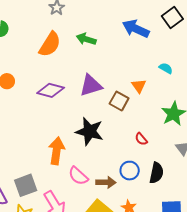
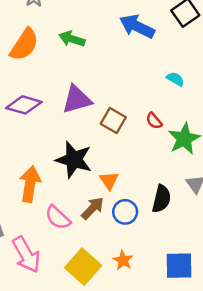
orange triangle: (139, 86) -> (109, 181), moved
red semicircle: (141, 139) -> (154, 121), moved
black semicircle: (156, 173) -> (161, 199), moved
brown arrow: (106, 182) -> (93, 208), moved, turned -48

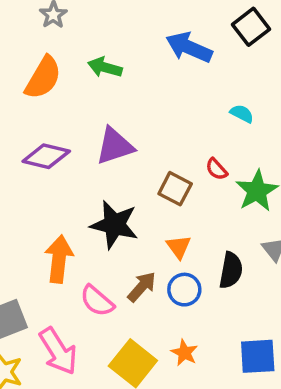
brown square: (113, 121) -> (175, 189), moved
orange triangle: (109, 181) -> (179, 247), moved

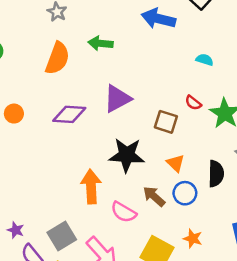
brown arrow: (142, 287) -> (154, 196), turned -80

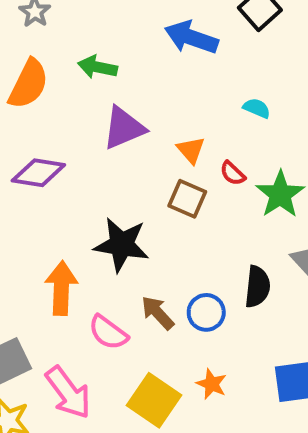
purple triangle: (117, 99) -> (124, 128), moved
orange triangle: (176, 163) -> (191, 150), moved

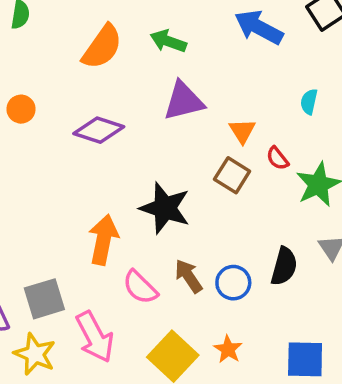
cyan semicircle: (257, 108) -> (309, 102), turned -110

